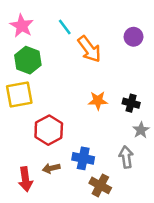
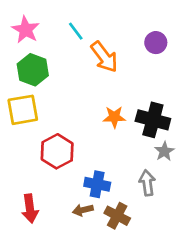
black cross: (131, 103) -> (153, 120), size x1.6
brown arrow: (51, 168) -> (83, 210), moved

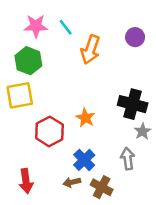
pink star: (26, 30) -> (36, 26), moved, turned -30
orange arrow: (104, 57) -> (90, 50), turned 56
orange star: (114, 117) -> (85, 118), moved, turned 30
blue cross: (97, 184) -> (84, 160), turned 35

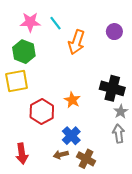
gray arrow: (128, 159) -> (119, 134), moved

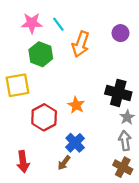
green hexagon: (24, 52) -> (41, 54), moved
brown arrow: (61, 155) -> (64, 163), turned -40
brown cross: (86, 159) -> (123, 167), moved

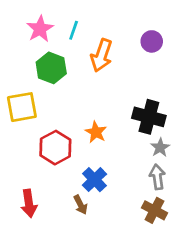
pink star: (32, 23) -> (40, 29), turned -30
cyan line: (58, 24) -> (74, 30), turned 56
brown arrow: (64, 163) -> (81, 205), turned -64

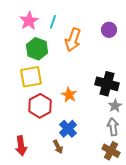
yellow square: (22, 107) -> (31, 77), moved

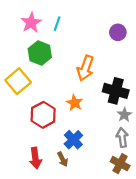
orange arrow: (73, 40) -> (85, 68), moved
yellow square: (31, 77) -> (18, 81), moved, turned -30
red arrow: (21, 146) -> (35, 158), moved

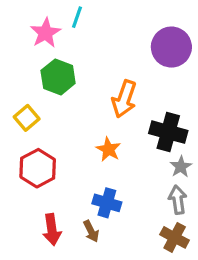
cyan line: (57, 24) -> (77, 17), moved
purple circle: (118, 32) -> (171, 47), size x1.6
yellow square: (18, 81) -> (27, 118), size x0.7
red hexagon: (43, 115) -> (38, 168), moved
blue cross: (73, 140) -> (107, 203), turned -30

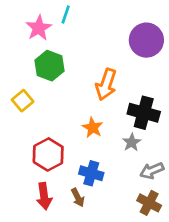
gray star: (181, 167) -> (132, 142), moved
red hexagon: (38, 168) -> (48, 154), moved
gray arrow: (178, 200) -> (152, 171), turned -105

